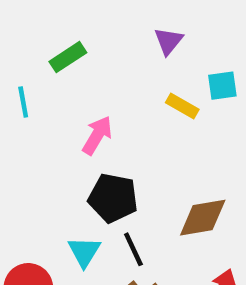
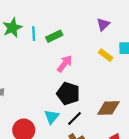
green rectangle: (68, 57) -> (54, 36), moved
cyan line: (23, 102) -> (34, 34), moved
black line: (133, 249) -> (75, 119), turned 63

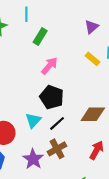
cyan line: (34, 34) -> (26, 14), moved
green rectangle: (54, 36) -> (40, 37), turned -35

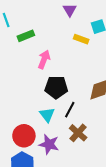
green rectangle: (40, 37) -> (26, 36), turned 56
purple star: (33, 159) -> (49, 144), moved

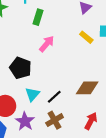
green rectangle: (26, 36) -> (38, 17), turned -70
black pentagon: (56, 87) -> (20, 68), moved

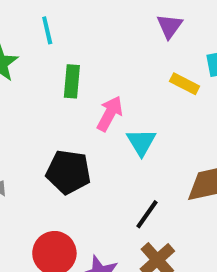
green rectangle: (38, 17) -> (72, 81), moved
cyan triangle: (32, 94) -> (141, 142), moved

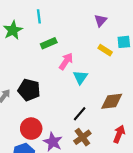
green rectangle: (72, 81) -> (49, 43), turned 56
black pentagon: (68, 172) -> (29, 90), moved

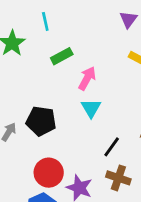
cyan triangle: (80, 77) -> (91, 108), moved
brown cross: (82, 137) -> (118, 178), turned -30

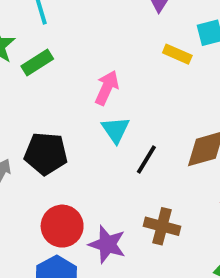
green rectangle: (62, 56) -> (37, 62), moved
black line: (112, 147) -> (146, 160), moved

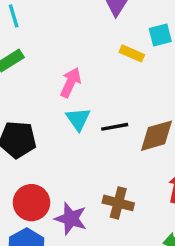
black line: (146, 160) -> (115, 127), moved, turned 48

